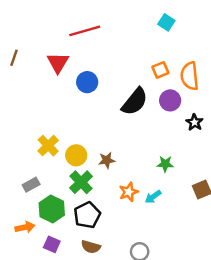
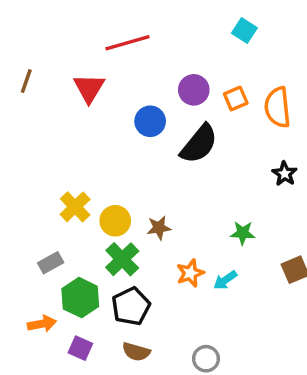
blue circle: (87, 82) -> (150, 121), moved
purple circle: (170, 100) -> (194, 90), moved

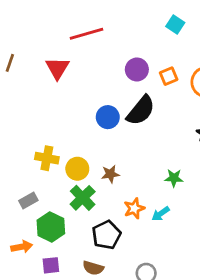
blue circle: (150, 121) -> (108, 117), moved
yellow cross: (75, 207) -> (47, 158), turned -35
black pentagon: (131, 306) -> (106, 235), moved
purple square: (80, 348) -> (51, 265), turned -30

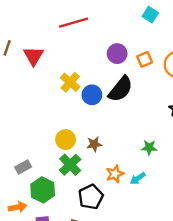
red triangle: (57, 68) -> (33, 56), moved
yellow cross: (47, 158) -> (70, 82), moved, turned 30

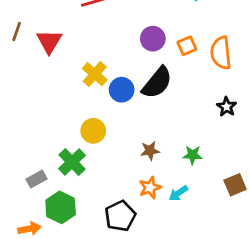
yellow circle: (66, 140) -> (93, 131), moved
brown star: (94, 144) -> (150, 151), moved
green cross: (70, 165) -> (72, 162), moved

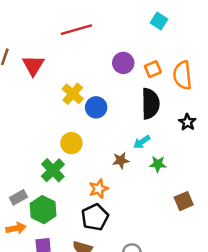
black semicircle: (157, 83) -> (150, 104), moved, turned -40
gray rectangle: (36, 179) -> (18, 197), moved
brown square: (235, 185) -> (184, 201), moved
orange star: (150, 188) -> (99, 189), moved
cyan arrow: (178, 193) -> (142, 142), moved

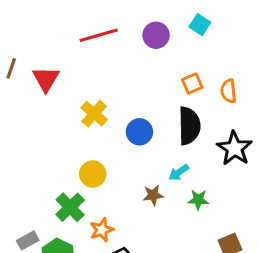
purple circle: (123, 63) -> (156, 35), moved
orange semicircle: (182, 75) -> (228, 91), size x0.7
blue circle: (96, 107) -> (139, 132), moved
black star: (187, 122) -> (235, 148), size x1.6
orange star: (99, 189) -> (102, 230), moved

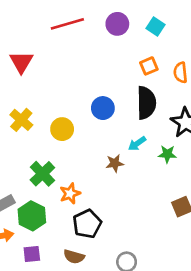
cyan square: (200, 25) -> (155, 27), moved
yellow cross: (94, 114) -> (21, 120), moved
yellow circle: (93, 174) -> (62, 129), moved
green star: (198, 200) -> (167, 154), moved

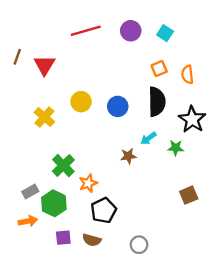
yellow circle: (62, 129) -> (81, 102), moved
purple square: (32, 254) -> (63, 238), moved

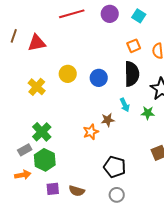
red triangle: (44, 65) -> (37, 43), turned 48
cyan arrow: (148, 138) -> (125, 105), turned -80
green cross: (63, 166) -> (42, 132), moved
orange star: (88, 183) -> (91, 132), moved
black pentagon: (104, 210) -> (115, 167), moved, turned -30

